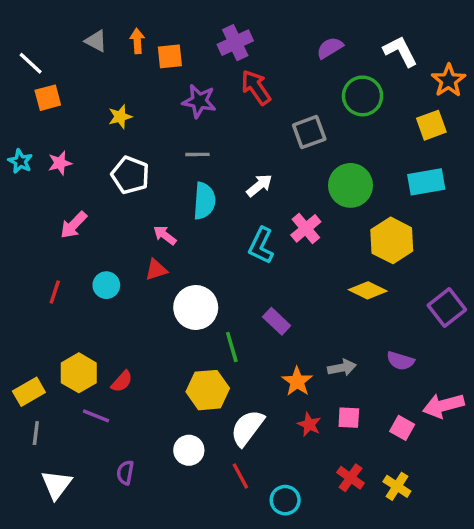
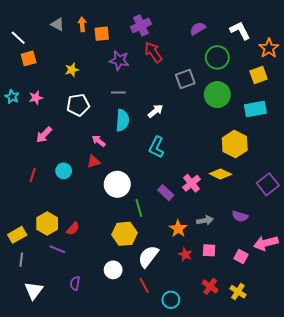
white pentagon: (130, 175) -> (78, 105), turned -30
green circle: (351, 185) -> (217, 95), moved
pink cross: (306, 228) -> (192, 183), moved

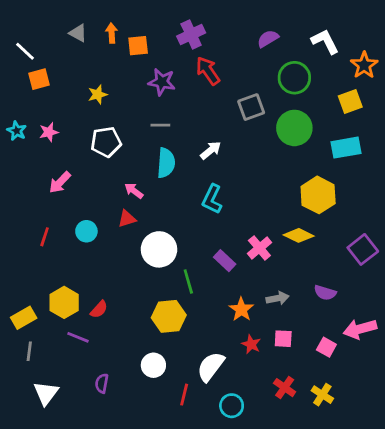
white semicircle: (148, 256) -> (211, 367), moved
red line: (144, 285) -> (184, 395), moved, turned 42

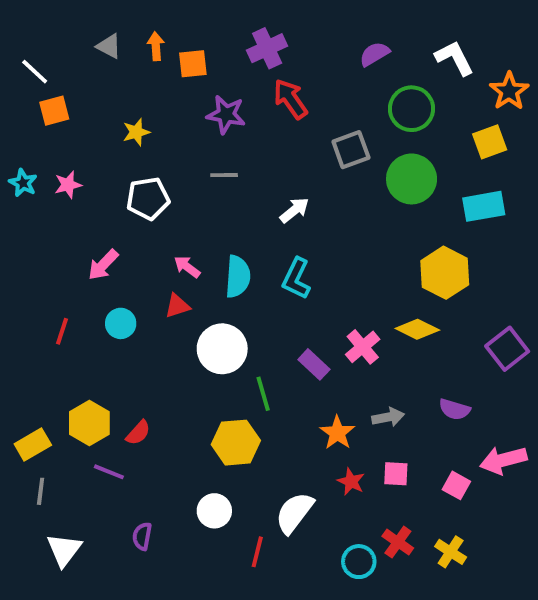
cyan semicircle: (166, 163) -> (238, 277), moved
pink arrow: (60, 182) -> (103, 265), moved
cyan circle: (232, 406) -> (359, 562), moved

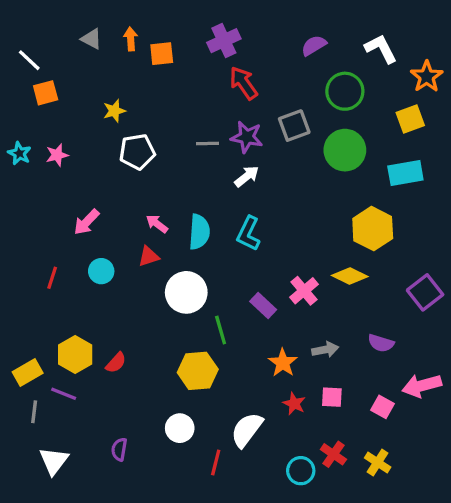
purple star: (226, 115) -> (247, 137), moved
gray line: (224, 175) -> (208, 144), moved
white pentagon: (148, 198) -> (137, 152), moved
purple line: (109, 472) -> (64, 394), moved

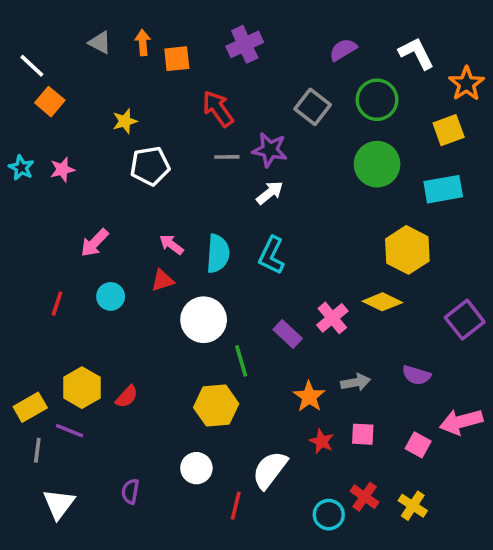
red arrow: (243, 83) -> (218, 109), moved
orange square: (46, 93) -> (50, 102), turned -35
gray square: (294, 126) -> (313, 107), moved, turned -32

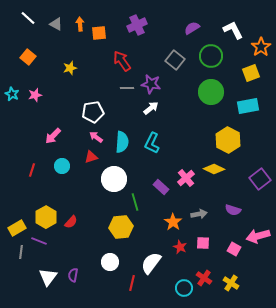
white line: (32, 66) -> (28, 18), moved
white pentagon: (150, 166) -> (93, 112), moved
white triangle: (59, 504) -> (48, 277), moved

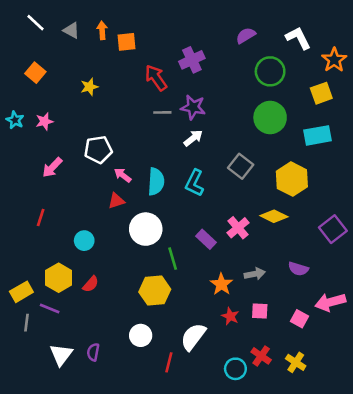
purple cross: (137, 25) -> (192, 60), moved
gray square: (175, 60) -> (241, 166), moved
white pentagon: (93, 112) -> (98, 150), moved
pink arrow: (53, 136) -> (52, 168), moved
cyan circle: (62, 166) -> (84, 241), moved

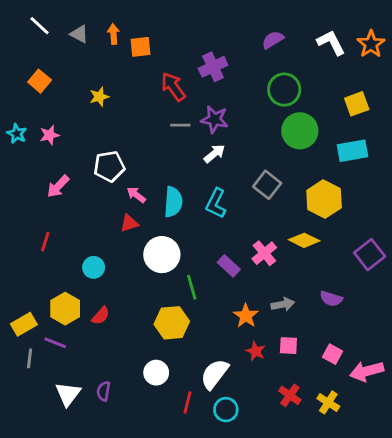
orange star: (334, 60) -> (371, 44), moved
green circle: (270, 71) -> (284, 90), moved
pink arrow: (330, 302) -> (367, 371), moved
cyan circle: (235, 369) -> (226, 410), moved

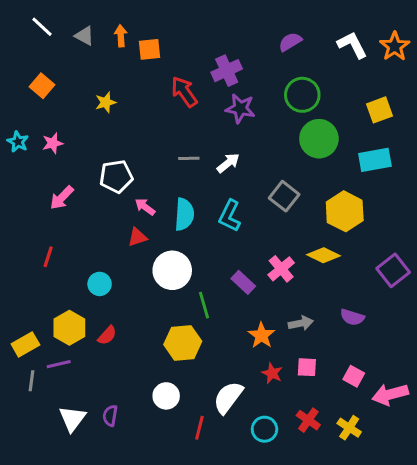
purple star: (214, 119) -> (240, 108), moved
gray line: (180, 125) -> (189, 158), moved
purple line: (55, 343) -> (59, 364), turned -35
cyan circle: (226, 410) -> (264, 429), moved

